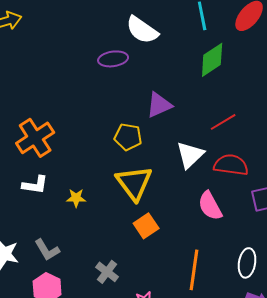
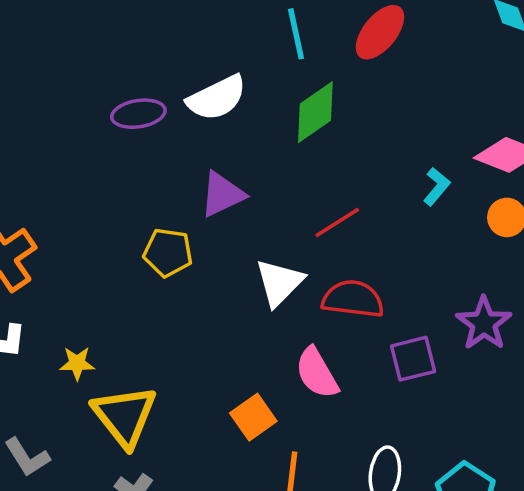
white semicircle: (142, 30) -> (217, 98), moved, turned -60
yellow triangle: (134, 183) -> (125, 416), moved
orange square: (146, 226) -> (253, 417), moved

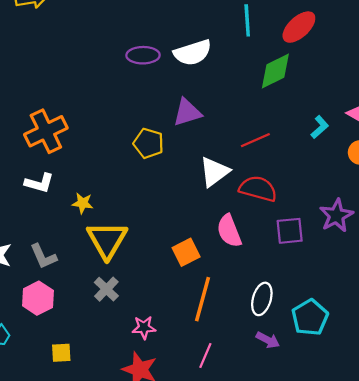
green diamond: (315, 112) -> (275, 71), moved

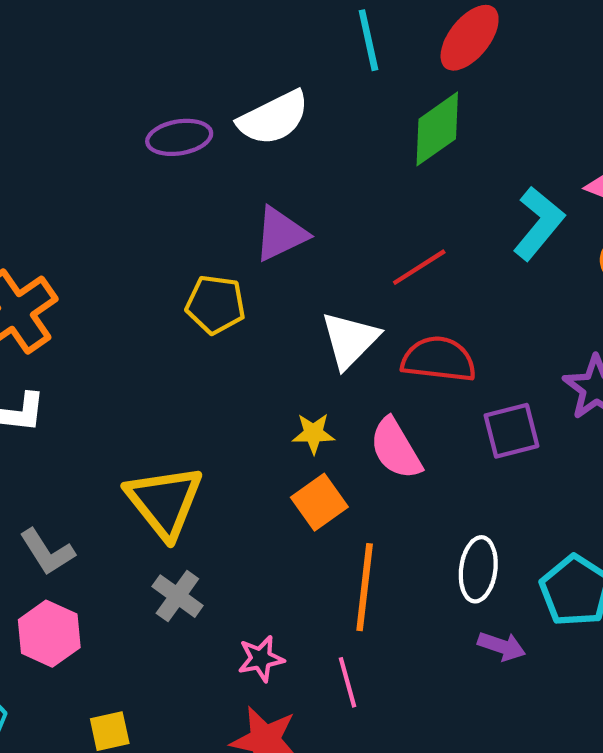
cyan L-shape: (320, 127) -> (539, 223), size x1.6
yellow star: (83, 203) -> (313, 433), moved
pink line: (205, 356) -> (348, 682), moved, turned -30

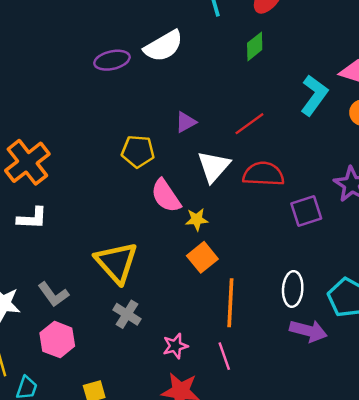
green diamond: (437, 129) -> (255, 46), size x0.7
purple triangle: (281, 234) -> (186, 122), moved, size x0.7
pink semicircle: (396, 449) -> (166, 196), moved
purple arrow: (502, 646) -> (308, 331), size x1.4

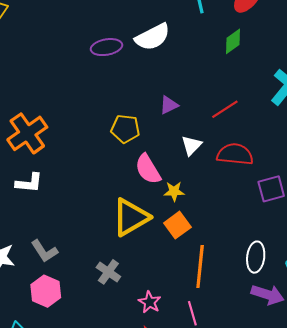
white triangle: (214, 166) -> (191, 145), size x0.7
yellow triangle: (116, 262) -> (131, 217), moved, turned 39
pink star: (175, 346) -> (150, 302), turned -30

